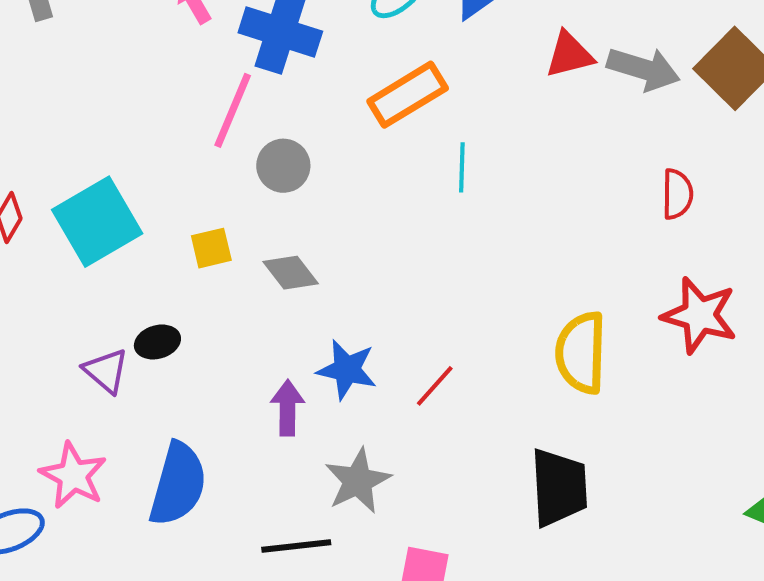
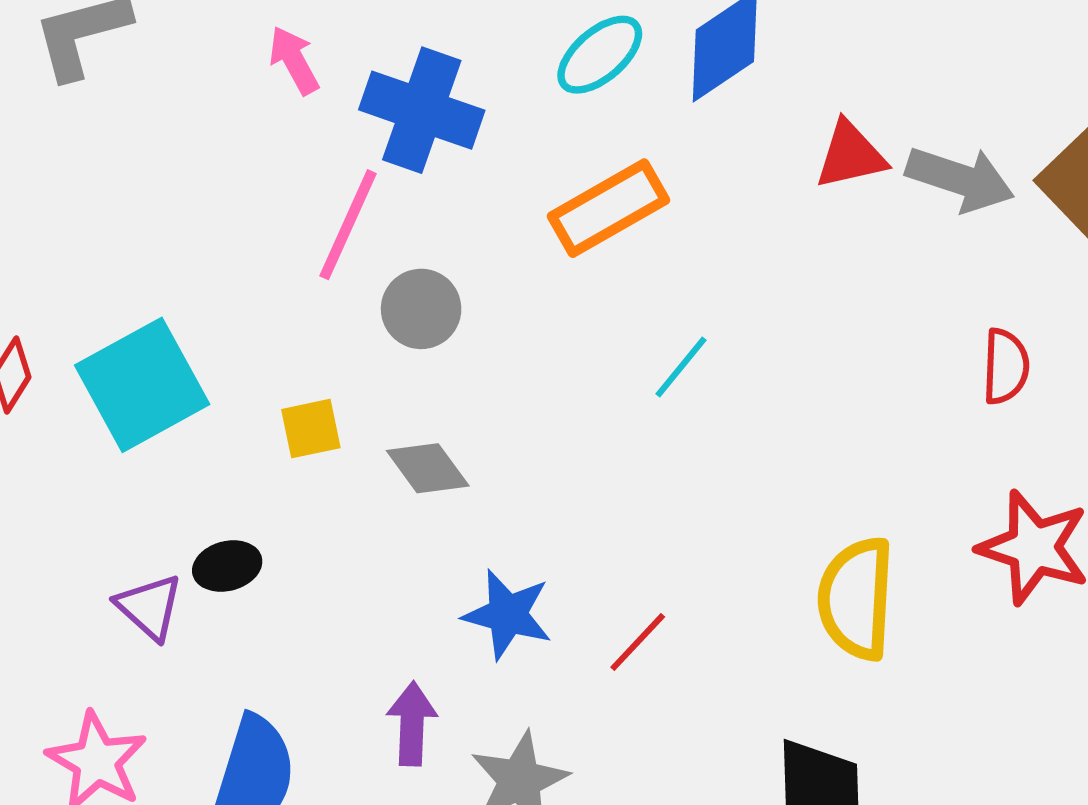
cyan line: (462, 167) -> (681, 367), moved, turned 36
purple arrow: (288, 408) -> (412, 724), moved

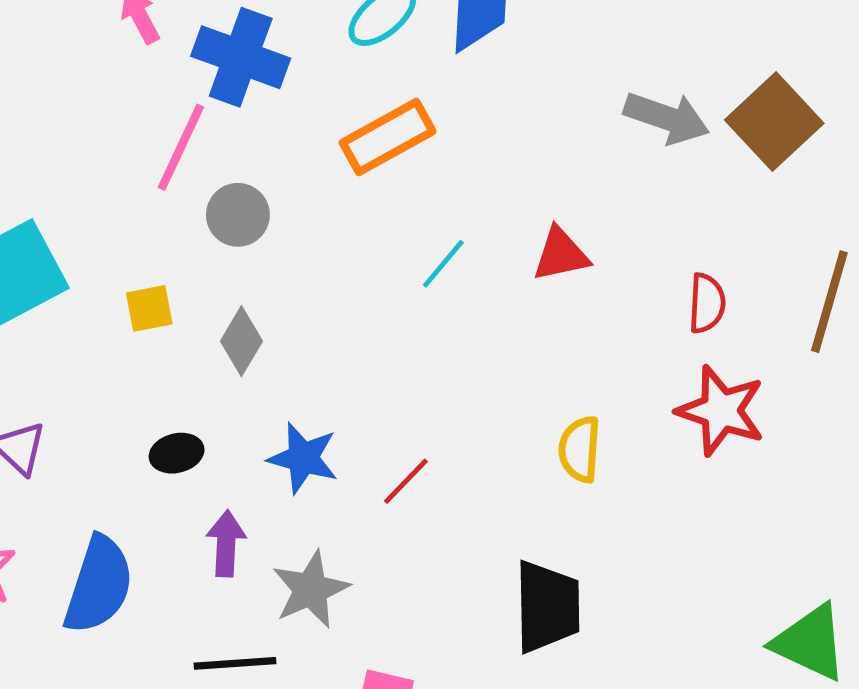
red triangle: (851, 155) -> (561, 254), moved
red semicircle: (1006, 366) -> (707, 303), moved
gray diamond: (428, 468) -> (241, 341), turned 66
black ellipse: (227, 566) -> (177, 453), moved
yellow semicircle: (856, 598) -> (580, 449), size x0.7

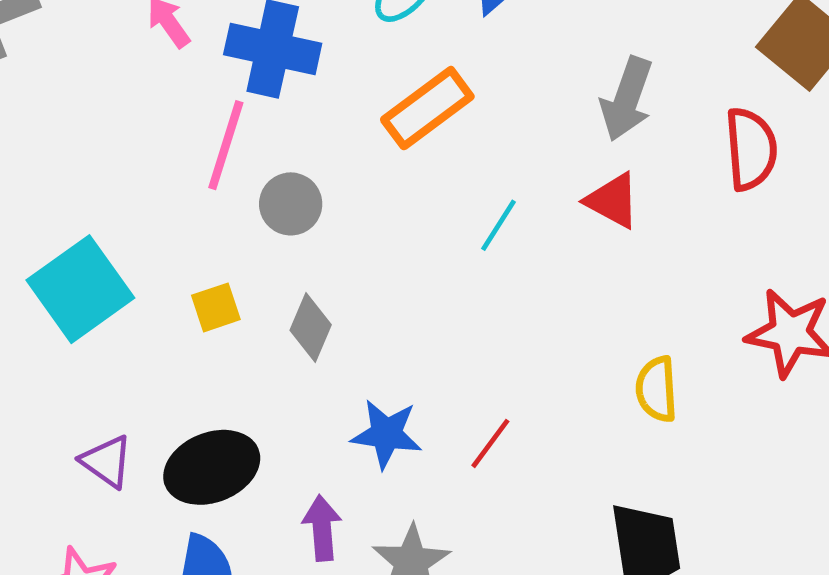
gray arrow: (667, 118) -> (627, 99), moved, turned 98
red triangle: (561, 254) -> (613, 201), turned 48
red semicircle: (707, 303) -> (751, 149), moved, size x1.4
black ellipse: (177, 453) -> (212, 467), moved, size x1.8

